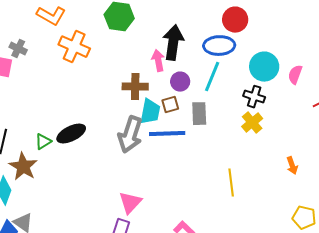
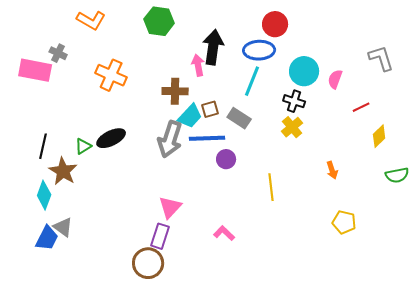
orange cross: (74, 47) -> (111, 75), moved
purple circle: (180, 82) -> (226, 159), moved
cyan trapezoid: (150, 112) -> (190, 116), turned 32
gray rectangle: (199, 114) -> (239, 118), turned -55

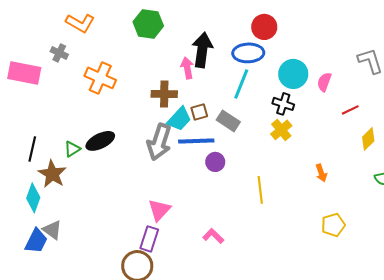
gray cross: (58, 53) -> (59, 53), moved
yellow pentagon: (344, 222) -> (333, 225), turned -30

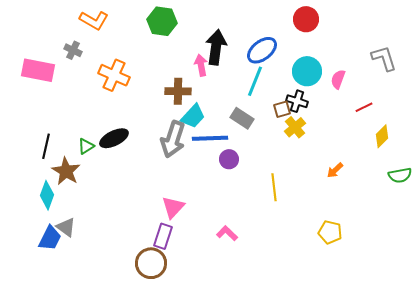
red circle: (264, 27) -> (306, 19), moved
blue ellipse: (248, 53) -> (262, 50), turned -36
brown square: (199, 112) -> (282, 109), moved
orange arrow: (321, 173) -> (335, 170), turned 66
yellow pentagon: (333, 225) -> (330, 232), moved, turned 30

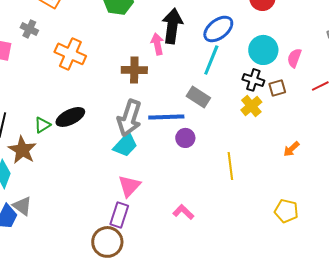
brown square: (282, 109) -> (277, 88), moved
cyan trapezoid: (193, 116) -> (125, 145), moved

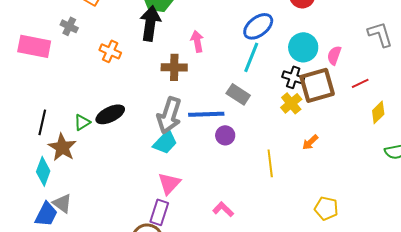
black arrow: (172, 26) -> (150, 23), moved
orange cross: (70, 54) -> (110, 51), size x0.7
brown square: (277, 88) -> (317, 85), size x2.0
orange arrow: (291, 149) -> (310, 142), moved

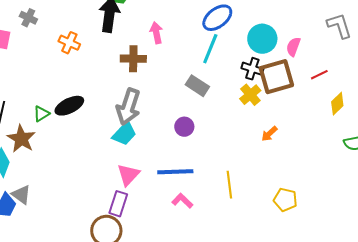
blue line: (206, 114) -> (175, 172), moved
yellow line: (270, 163) -> (229, 185), moved

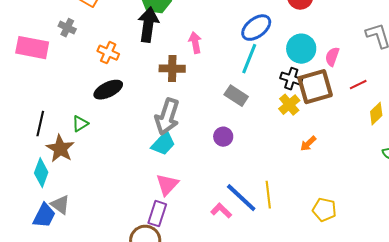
black ellipse: (69, 106) -> (108, 90), moved
blue line: (175, 172) -> (241, 198), moved, turned 45

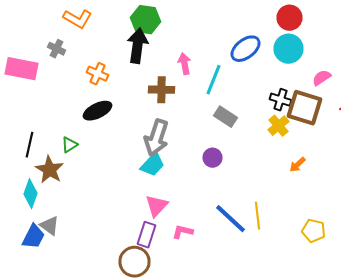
cyan circle: (301, 49) -> (288, 49), moved
pink semicircle: (332, 57) -> (322, 78), turned 36
cyan line: (249, 59) -> (214, 80), moved
brown square: (315, 87) -> (304, 108), turned 33
pink L-shape: (221, 211) -> (182, 232), moved, turned -30

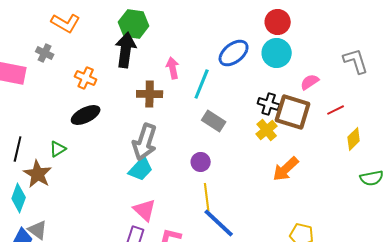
orange arrow: (298, 165) -> (286, 169), size x1.6
pink triangle: (156, 206) -> (145, 210), turned -30
yellow line: (258, 216) -> (207, 197), moved

